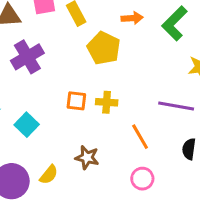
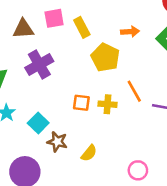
orange line: (140, 137) -> (134, 91), moved
brown star: (87, 158) -> (57, 142), moved
yellow semicircle: (49, 175) -> (89, 153), moved

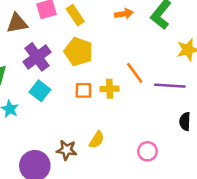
yellow pentagon: (105, 57) -> (78, 52), moved
cyan square: (38, 123) -> (40, 91), moved
brown star: (57, 142) -> (67, 150), moved

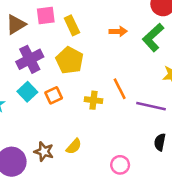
brown triangle: (17, 23) -> (16, 24), turned -30
orange square: (83, 90) -> (54, 95), moved, turned -35

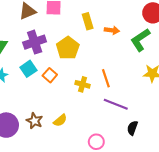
yellow rectangle: (72, 25) -> (88, 21), moved
orange square: (54, 95) -> (50, 75), turned -32
purple line: (151, 106) -> (116, 104), moved

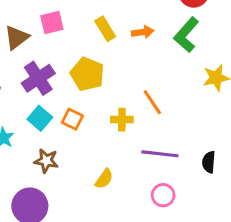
purple line: (116, 104) -> (160, 154), moved
brown star: (35, 121) -> (46, 161), moved

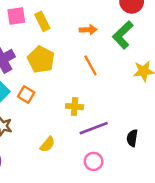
yellow rectangle: (105, 29) -> (42, 21), moved
orange line: (152, 102) -> (91, 65), moved
yellow cross: (122, 120) -> (75, 107), moved
purple line: (160, 154) -> (94, 128), turned -32

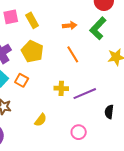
purple line: (94, 128) -> (85, 94), moved

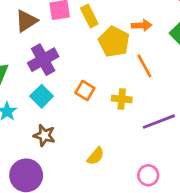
yellow pentagon: (32, 51) -> (114, 42), moved
orange square: (22, 80) -> (85, 90), moved
yellow cross: (61, 88) -> (122, 99), moved

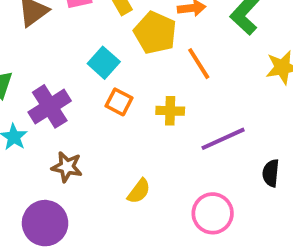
purple cross: (43, 60) -> (50, 106), moved
cyan square: (42, 96) -> (104, 63), moved
pink circle: (148, 175) -> (213, 213), size x1.4

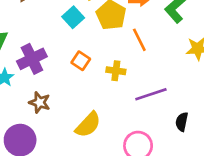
cyan square: (104, 63) -> (73, 17), moved
yellow semicircle: (139, 191) -> (88, 125), size x1.5

